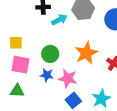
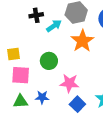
orange star: (86, 53) -> (82, 41), moved
blue star: (47, 75) -> (42, 97), moved

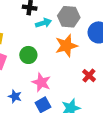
blue star: (42, 97) -> (15, 96), moved

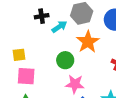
green circle: (28, 55) -> (65, 60), moved

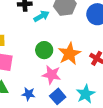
orange star: (88, 42) -> (69, 54), moved

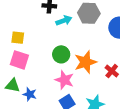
blue star: (28, 94) -> (30, 94), moved

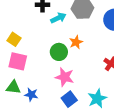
yellow square: (18, 38) -> (14, 39), turned 32
orange star: (85, 62) -> (76, 42), moved, size x0.6

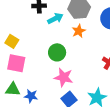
orange star: (76, 42) -> (79, 31), moved

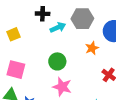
orange star: (79, 31) -> (92, 48), moved
yellow square: (12, 41) -> (14, 34), moved, turned 32

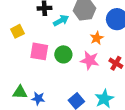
pink square: (16, 70) -> (39, 51), moved
pink star: (62, 87) -> (90, 60), moved

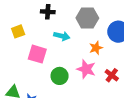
cyan arrow: (61, 21) -> (62, 36), moved, turned 35
green circle: (63, 54) -> (60, 76), moved

